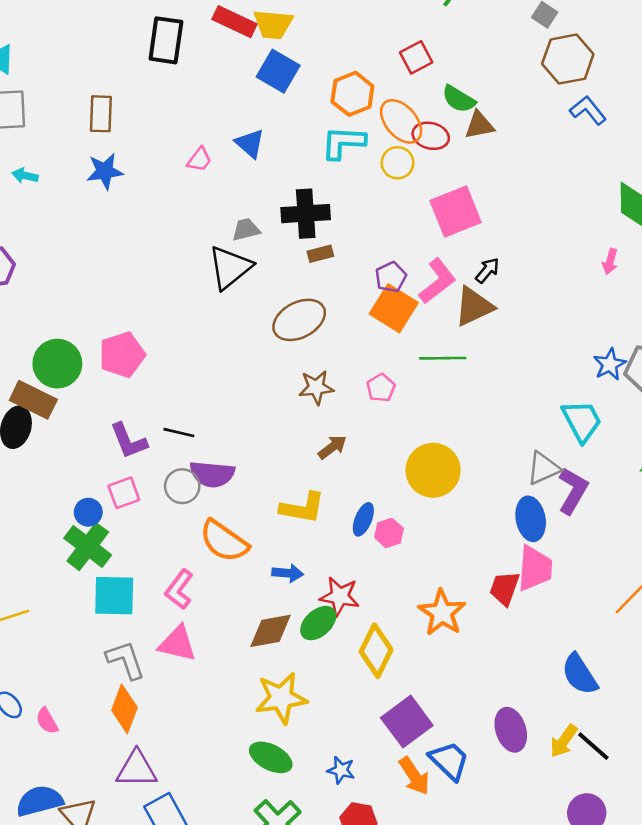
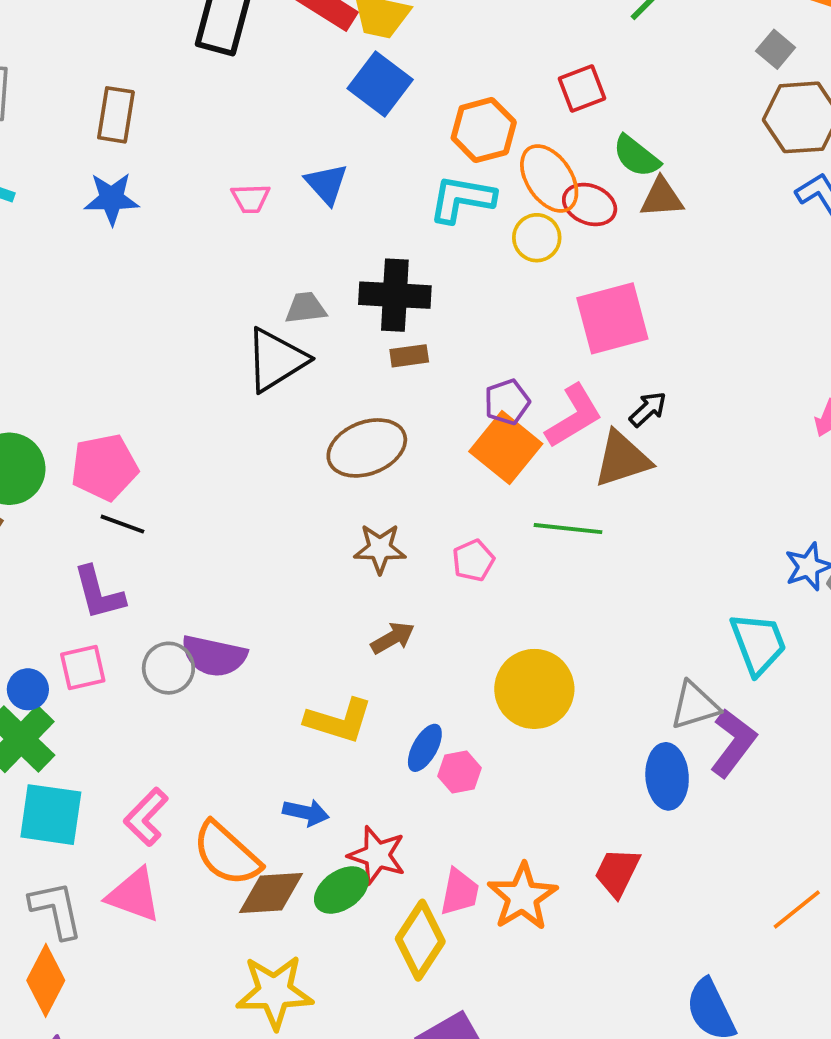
pink trapezoid: (199, 160) -> (251, 198), turned 44
black line: (179, 433) -> (122, 524), moved
orange semicircle: (224, 541) -> (227, 854), moved
pink trapezoid: (535, 568) -> (459, 892), moved, size x0.7

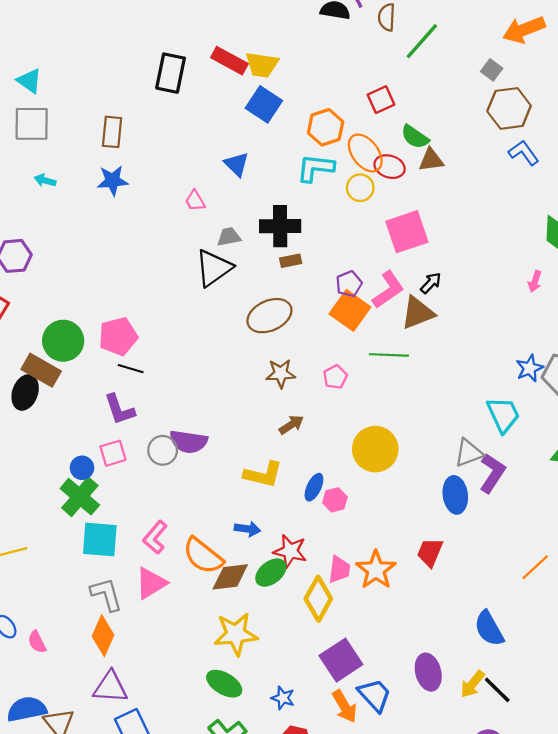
pink trapezoid: (251, 198) -> (195, 201), moved, turned 65
pink triangle: (134, 895) -> (151, 583), turned -48

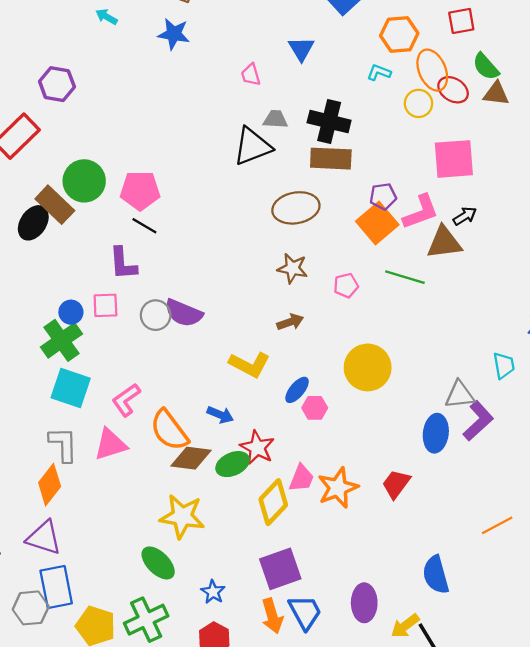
cyan L-shape: (315, 168) -> (379, 72), size x0.6
brown rectangle: (291, 261) -> (331, 159), size x1.8
cyan trapezoid: (503, 415) -> (504, 365), size x0.7

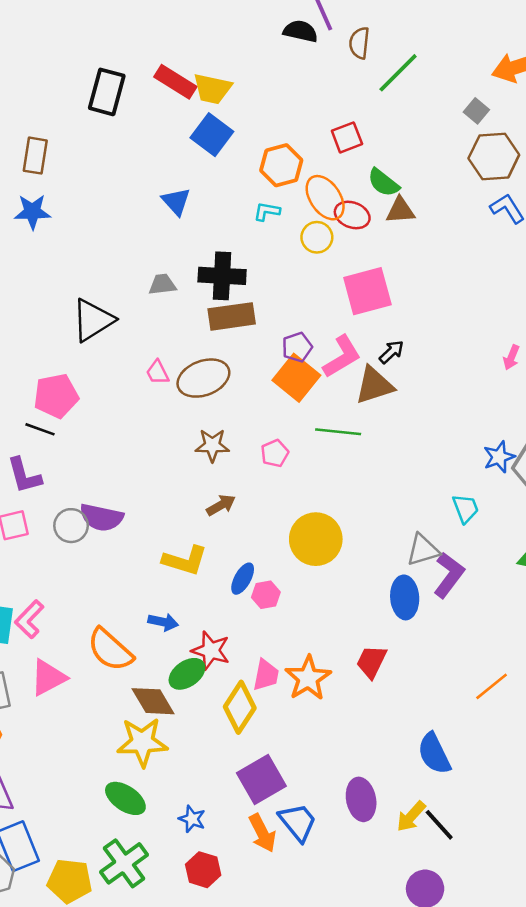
pink trapezoid: (251, 75) -> (157, 372), moved
black triangle: (252, 146) -> (93, 320), moved
pink pentagon: (140, 190) -> (56, 396), moved
pink L-shape: (126, 400) -> (29, 619), moved
brown diamond: (191, 458) -> (153, 701), moved, turned 63

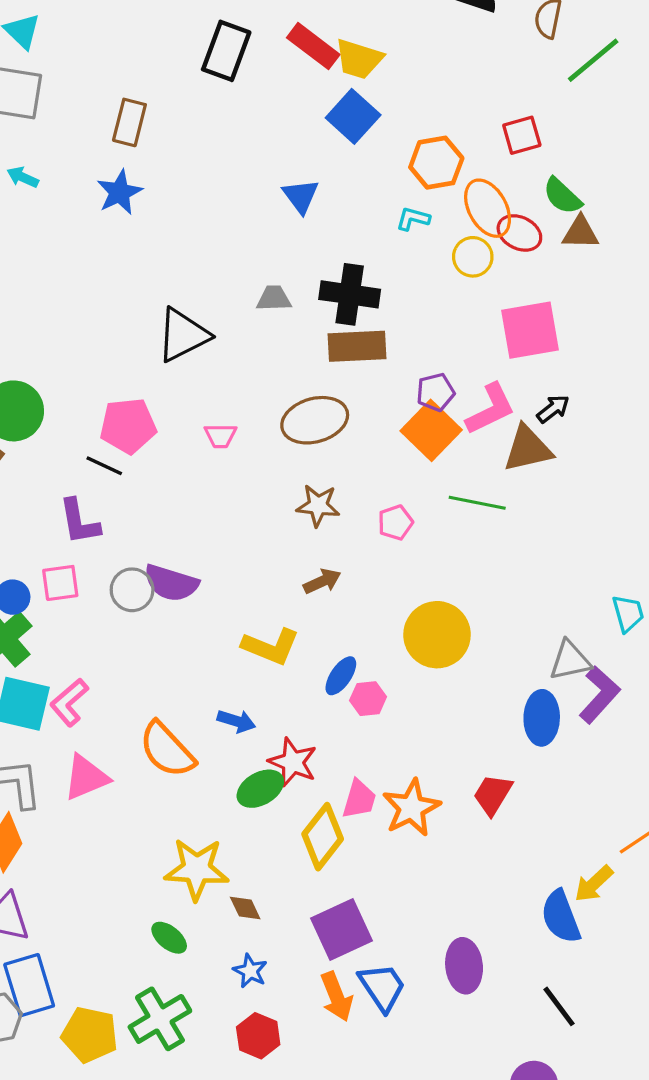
blue star: (32, 212) -> (119, 192), turned -30
pink trapezoid: (157, 372) -> (220, 436), moved, turned -68
brown diamond: (153, 701) -> (245, 908), moved, size x0.6
green ellipse: (125, 798) -> (169, 938), size x0.7
yellow arrow: (411, 816) -> (594, 884), moved

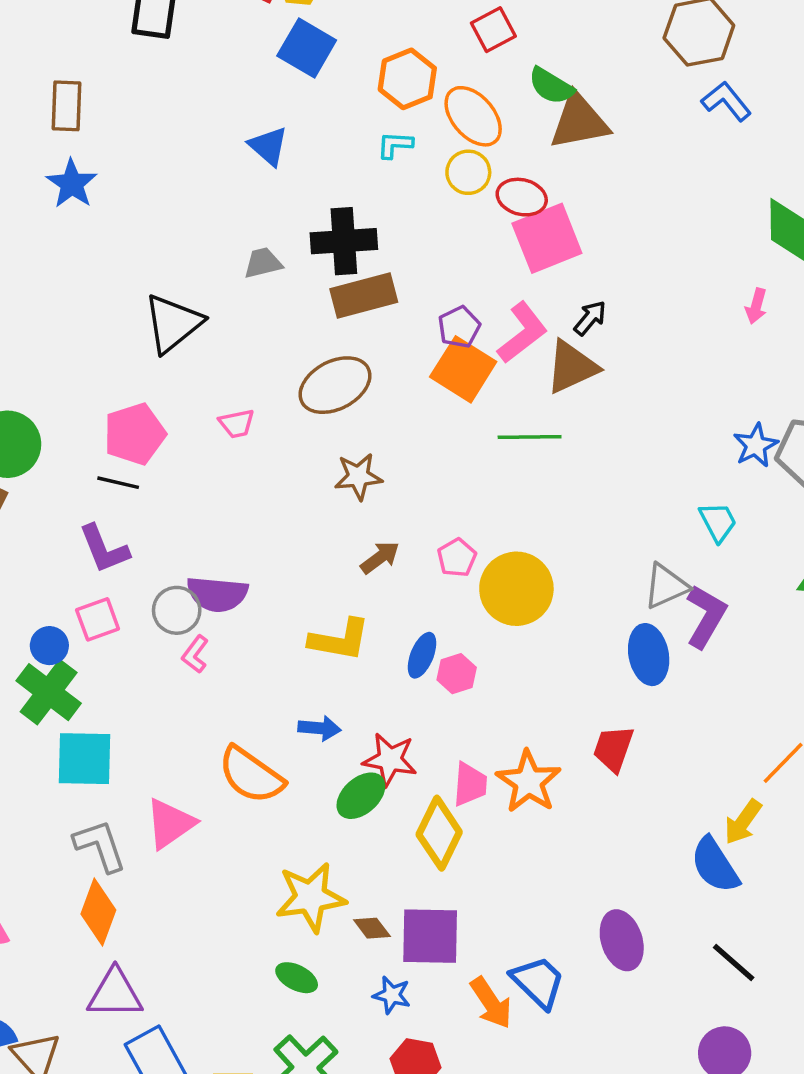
red ellipse: (519, 233) -> (522, 197), moved
brown triangle: (580, 233) -> (579, 121), size x1.5
pink pentagon: (395, 522) -> (457, 558), moved
pink L-shape: (69, 702) -> (195, 654), moved, size x0.7
purple square: (341, 929) -> (430, 936), moved, turned 38

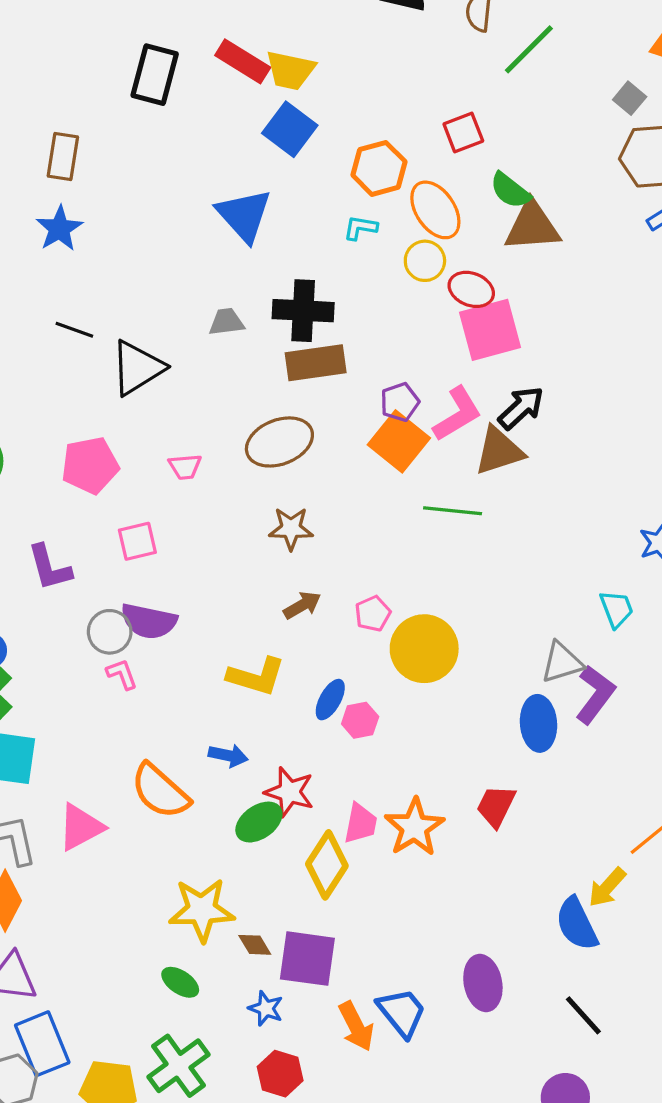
blue triangle: (268, 146) -> (244, 215), size x1.5
black arrow: (590, 318) -> (521, 408), size x1.4
black line: (118, 483) -> (74, 330), moved
pink square: (98, 619) -> (137, 541), moved
pink L-shape: (195, 654) -> (122, 674), turned 116

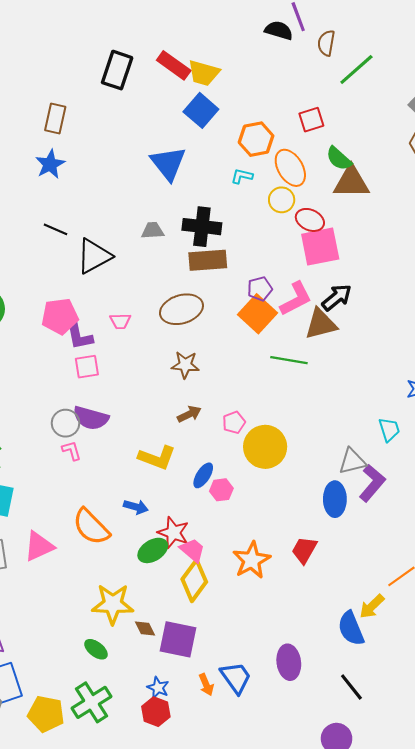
purple L-shape: (50, 567) -> (79, 335), moved
pink trapezoid: (360, 823) -> (192, 550), moved, turned -64
blue star: (266, 1008) -> (158, 688), moved
orange arrow: (356, 1026) -> (206, 685), size x0.7

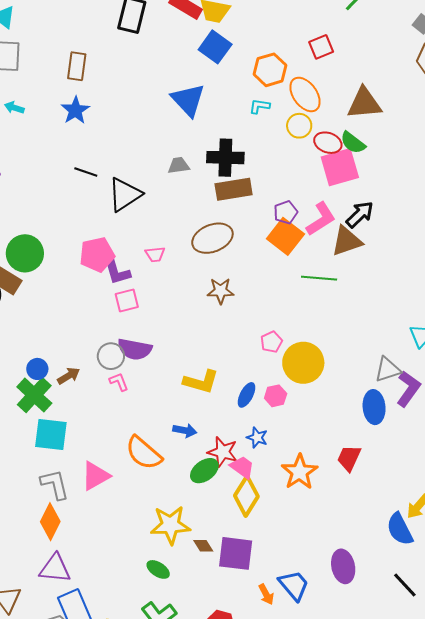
green semicircle: (339, 159) -> (353, 143), moved
brown arrow: (189, 414) -> (69, 376), moved
pink hexagon: (221, 490) -> (276, 396), moved
blue star: (158, 688) -> (257, 438), moved

